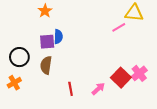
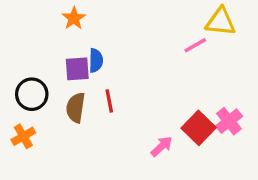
red line: (71, 89) -> (109, 101), moved

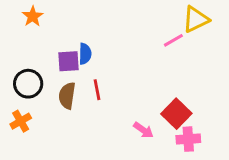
orange star: (74, 18) -> (33, 16), moved
yellow triangle: (221, 22) -> (196, 19), turned -32
pink cross: (229, 121) -> (188, 139), moved, turned 35
pink arrow: (162, 146) -> (143, 130), turned 78

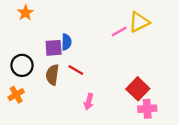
yellow triangle: (196, 19) -> (139, 22), moved
pink line: (173, 40) -> (119, 31), moved
red line: (97, 90) -> (76, 70), turned -49
pink arrow: (143, 130) -> (89, 102), moved, turned 70

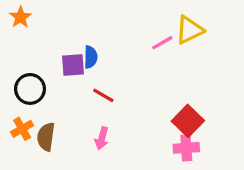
orange star: (25, 13) -> (20, 17), moved
brown semicircle: (52, 75) -> (46, 137), moved
pink arrow: (89, 102) -> (102, 138), moved
pink cross: (147, 109) -> (186, 148), moved

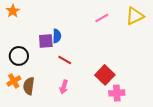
yellow triangle: (189, 30) -> (135, 16), moved
pink line: (162, 43) -> (102, 18), moved
red square: (188, 121) -> (105, 75), moved

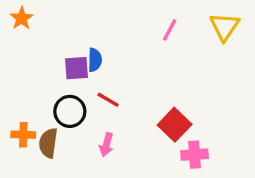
yellow triangle: (135, 16) -> (224, 27), turned -30
pink line: (102, 18) -> (170, 30), turned -32
black circle: (19, 56) -> (70, 111), moved
orange cross: (14, 81) -> (23, 135), turned 32

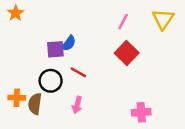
blue semicircle: (95, 60) -> (69, 43), turned 35
red square: (175, 125) -> (127, 53), moved

